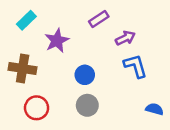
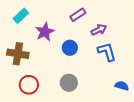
blue circle: (85, 75) -> (70, 48), moved

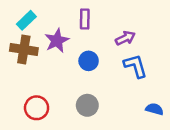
purple rectangle: (78, 15) -> (85, 19), moved, turned -56
brown cross: (18, 54) -> (24, 49), moved

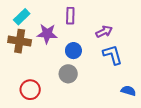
purple star: (57, 41) -> (47, 34), turned 30
gray circle: (87, 105) -> (68, 74), moved

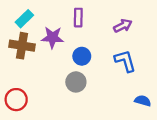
purple arrow: (104, 32) -> (123, 26), moved
red circle: (30, 90) -> (16, 100), moved

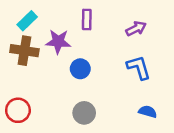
blue circle: (82, 56) -> (80, 69), moved
gray circle: (76, 82) -> (84, 113), moved
blue semicircle: (143, 101) -> (148, 112), moved

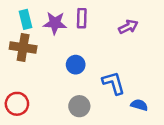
cyan rectangle: (27, 21) -> (26, 19), turned -60
purple star: (58, 42) -> (55, 23), moved
blue L-shape: (139, 67) -> (114, 83), moved

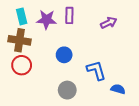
red circle: (17, 104) -> (22, 65), moved

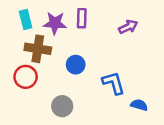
brown cross: (20, 40) -> (38, 49), moved
gray circle: (67, 90) -> (62, 106), moved

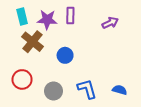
brown cross: (38, 49) -> (33, 42), turned 30
red circle: (26, 77) -> (22, 79), moved
blue L-shape: (114, 83) -> (87, 89), moved

